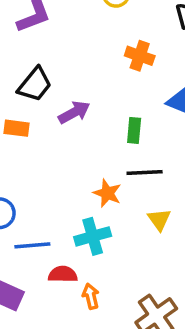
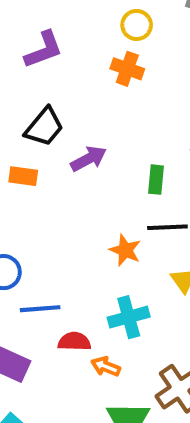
orange cross: (140, 56) -> (127, 69), moved
cyan cross: (93, 236) -> (129, 317), moved
orange arrow: (91, 296) -> (106, 367), turned -55

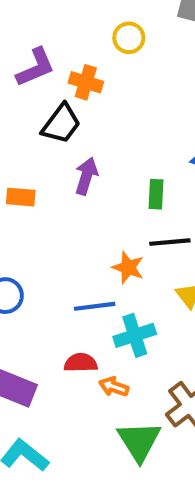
orange cross: (127, 69) -> (86, 82), moved
black trapezoid: (44, 127) -> (61, 124), moved
purple arrow: (88, 159) -> (86, 176), turned -42
blue line: (40, 309) -> (95, 306), moved

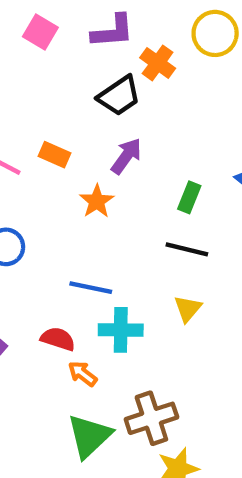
yellow circle: (129, 38) -> (215, 33), size x1.4
orange star: (128, 268) -> (97, 201), moved

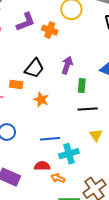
black trapezoid: (119, 96) -> (34, 68), moved
purple arrow: (126, 156) -> (67, 65), moved

